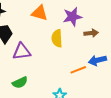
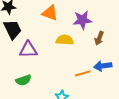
brown arrow: (91, 33) -> (99, 38), turned 112
yellow semicircle: (57, 38) -> (65, 40), turned 90

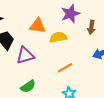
orange triangle: (50, 13) -> (38, 26), moved
orange line: (83, 73) -> (65, 68), moved

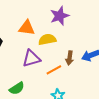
brown arrow: (91, 27) -> (70, 58), moved
purple triangle: (25, 56) -> (31, 58), moved

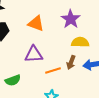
purple star: (60, 16) -> (71, 19), turned -30
yellow semicircle: (47, 39) -> (80, 42), moved

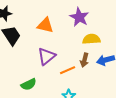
purple triangle: (34, 54) -> (46, 56), turned -30

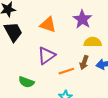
green semicircle: (29, 84) -> (26, 82), turned 42

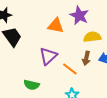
orange triangle: (48, 25) -> (56, 26), moved
orange line: (66, 71) -> (70, 69), turned 63

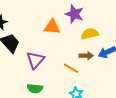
purple triangle: (48, 56) -> (35, 60), moved
brown arrow: (86, 58) -> (86, 56), turned -96

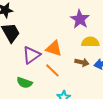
orange triangle: (52, 27) -> (54, 49), moved
orange line: (71, 68) -> (52, 70), moved

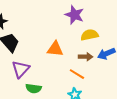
purple triangle: (31, 55) -> (21, 69), moved
orange line: (52, 70) -> (77, 74), moved

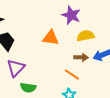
orange triangle: (55, 49) -> (51, 38), moved

